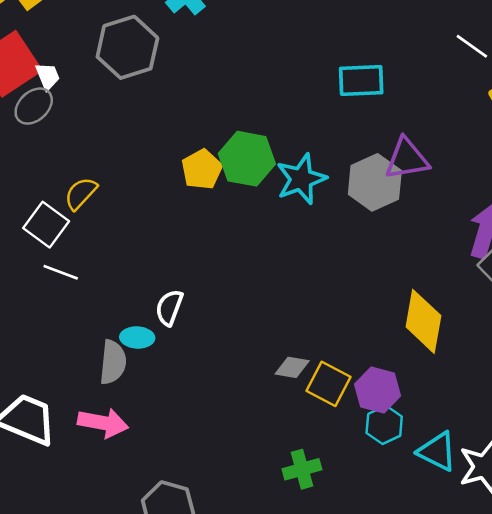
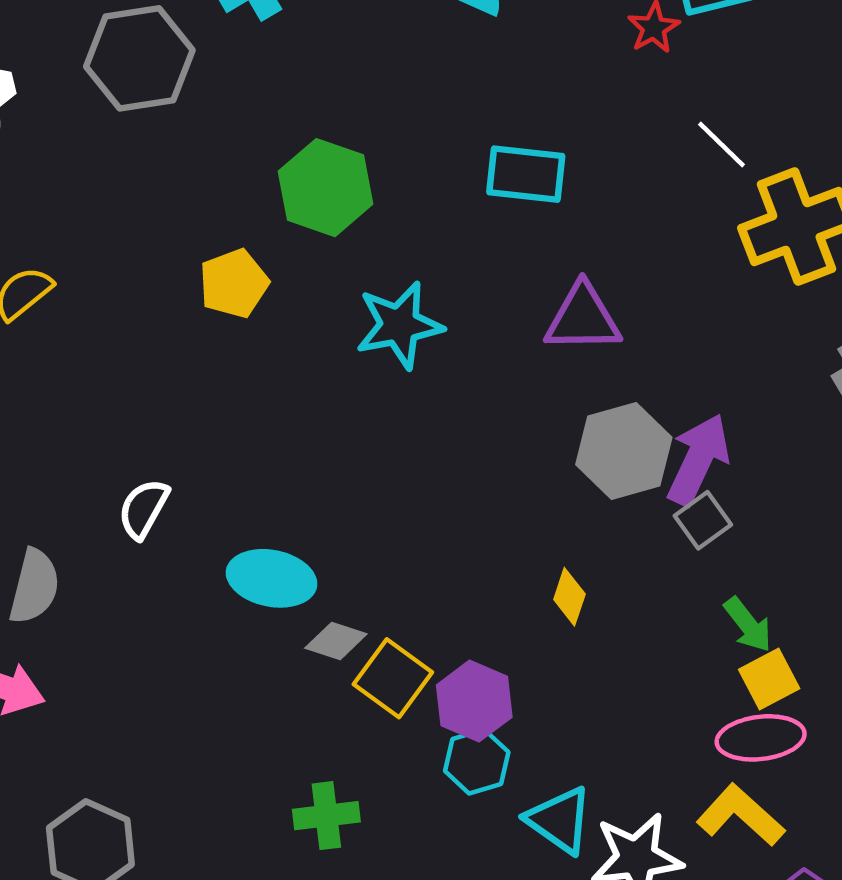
green hexagon: (247, 159) -> (326, 188), moved
gray hexagon: (375, 182) -> (624, 451), moved
yellow diamond: (423, 321) -> (569, 597), size x0.5
cyan ellipse: (137, 338) -> (272, 578), moved, size x1.5

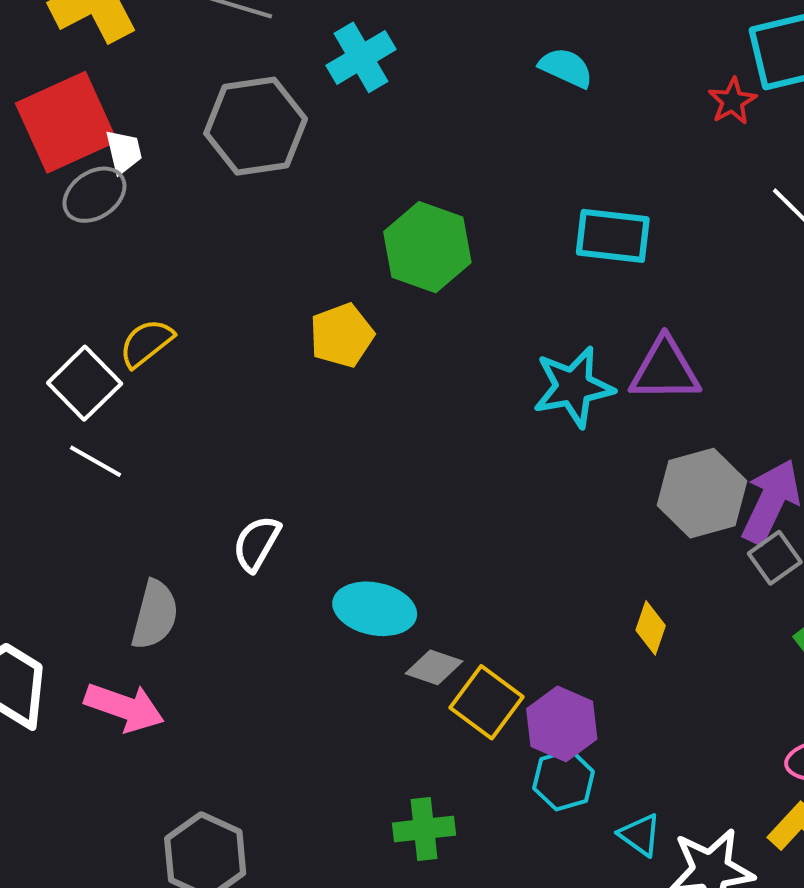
cyan star: (399, 325) -> (573, 387), moved
cyan triangle: (559, 820) -> (640, 835), size x0.7

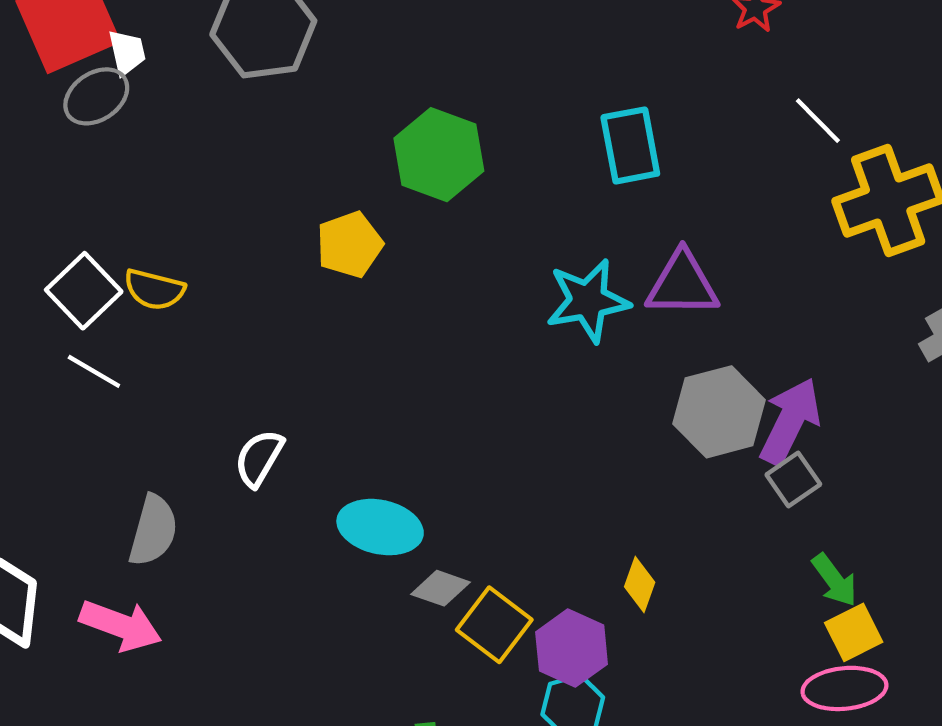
cyan rectangle: (613, 236) -> (630, 145), turned 72
yellow semicircle: (146, 343) -> (154, 289), moved, turned -128
yellow diamond: (651, 628) -> (640, 584), moved

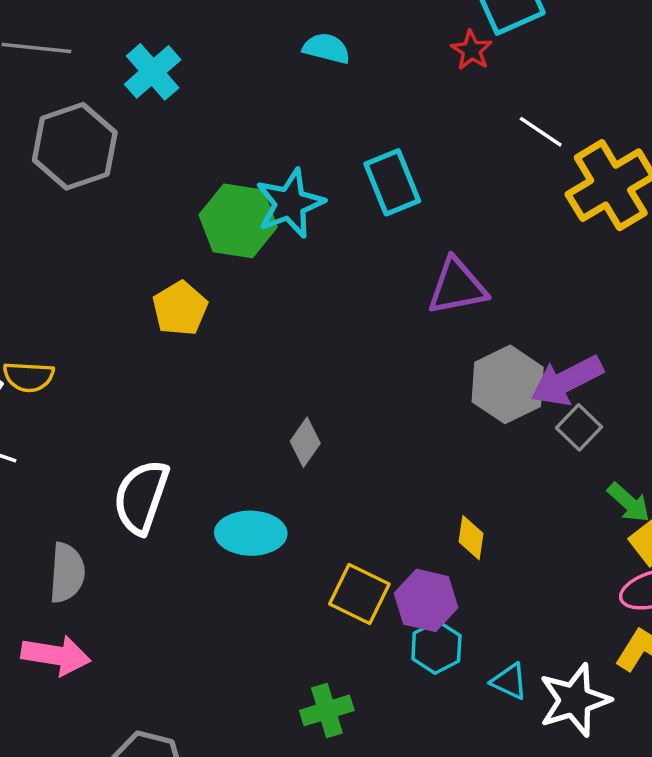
cyan star: (588, 301) -> (290, 203), moved
purple arrow: (790, 421) -> (567, 381), turned -132
white semicircle: (259, 458) -> (141, 497), size x1.5
gray diamond: (440, 588) -> (305, 442), moved, turned -63

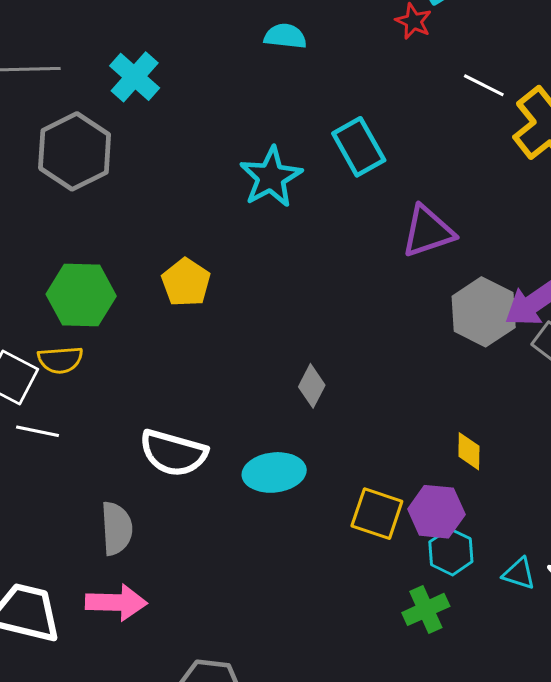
green hexagon: (238, 221) -> (81, 295), moved
white semicircle: (141, 497) -> (173, 453), turned -86
green cross: (327, 710) -> (426, 609), moved

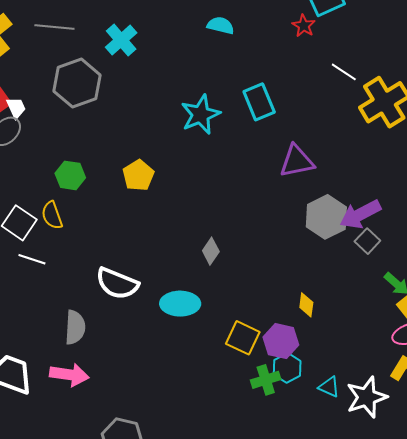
green hexagon: (81, 295) -> (70, 175), size x0.7
yellow semicircle: (60, 360) -> (52, 215), turned 68
green cross: (426, 609) -> (266, 380), moved

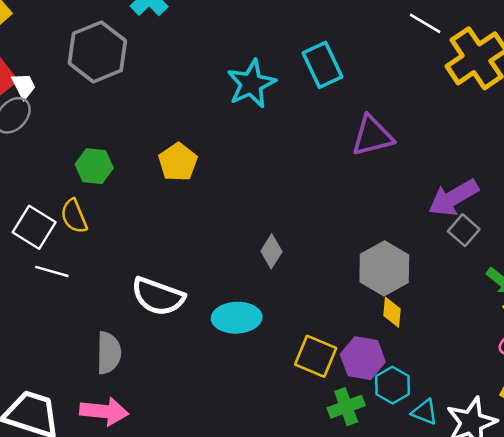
gray hexagon: (326, 217) -> (384, 268), moved
cyan hexagon: (287, 368) -> (392, 385), moved

